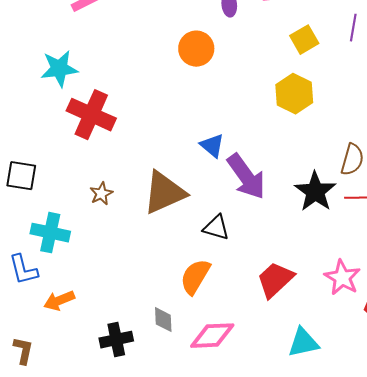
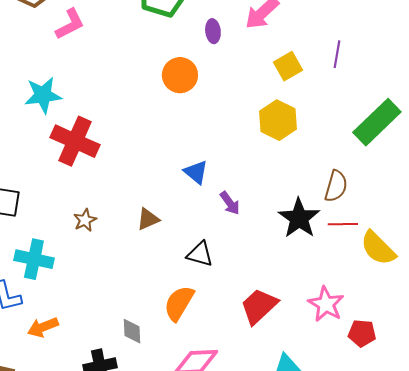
purple arrow: (246, 177) -> (230, 203), size x0.5
brown triangle: (164, 193) -> (148, 219), size x0.5
gray diamond: (163, 320) -> (132, 331), moved

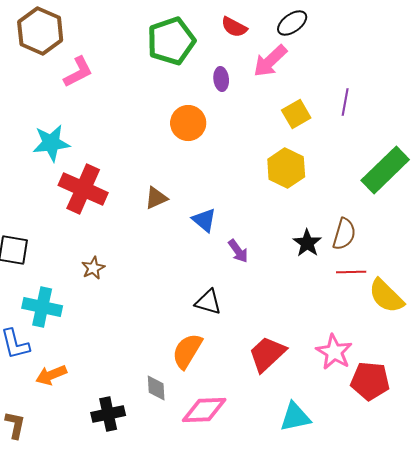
black star: (299, 218) -> (307, 243), moved, size x0.7
brown triangle: (148, 219) -> (156, 198), moved
gray diamond: (132, 331) -> (156, 388), moved
red pentagon: (362, 333) -> (370, 381), size x1.4

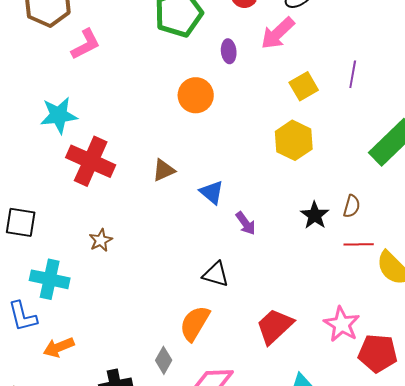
brown semicircle: (344, 234) -> (352, 206), size x0.7
gray diamond: (156, 388) -> (164, 360), turned 32

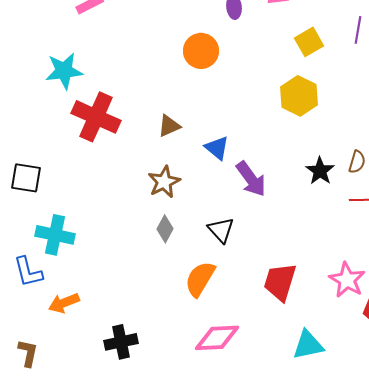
purple arrow: (246, 223) -> (251, 179), size x1.5
brown star: (101, 240) -> (164, 182), moved, size x1.4
black triangle: (216, 274) -> (221, 230), turned 32
red trapezoid: (275, 326) -> (280, 282), turned -30
gray diamond: (164, 360) -> (165, 229), moved

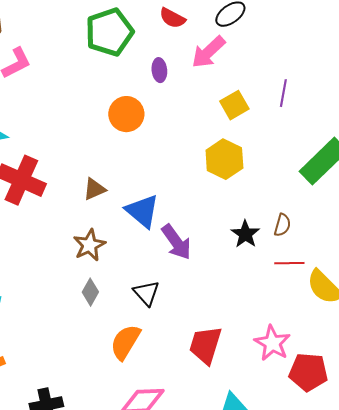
blue triangle: (217, 148) -> (142, 211), size x1.4

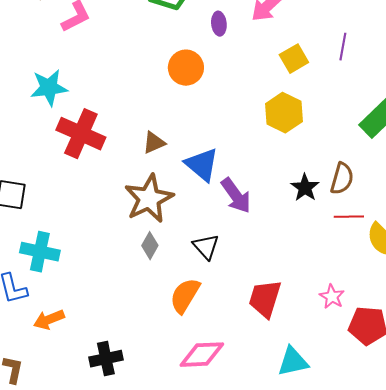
brown semicircle: (282, 225) -> (342, 179), size x1.4
brown star: (89, 245) -> (149, 199), size x1.5
pink star: (272, 343) -> (332, 297), size x0.7

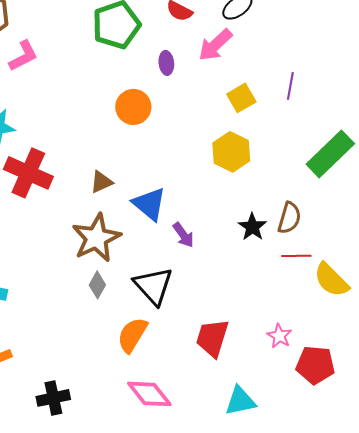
purple arrow: (236, 196) -> (183, 235), size x0.7
black triangle: (206, 247) -> (153, 286), size x1.5
pink diamond: (202, 355) -> (149, 394), turned 54

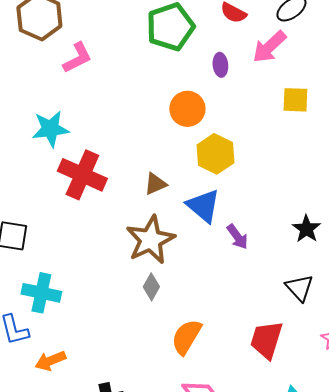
yellow square: (241, 98) -> (295, 100), turned 32
yellow hexagon: (231, 152) -> (215, 154), moved
black triangle: (153, 286) -> (299, 288), moved, size x0.7

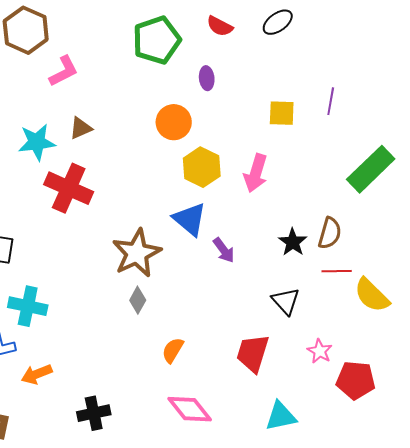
pink arrow: (269, 47) -> (256, 173), moved, turned -30
brown triangle: (155, 184) -> (81, 128), moved
orange semicircle: (186, 337) -> (173, 350), size x0.7

